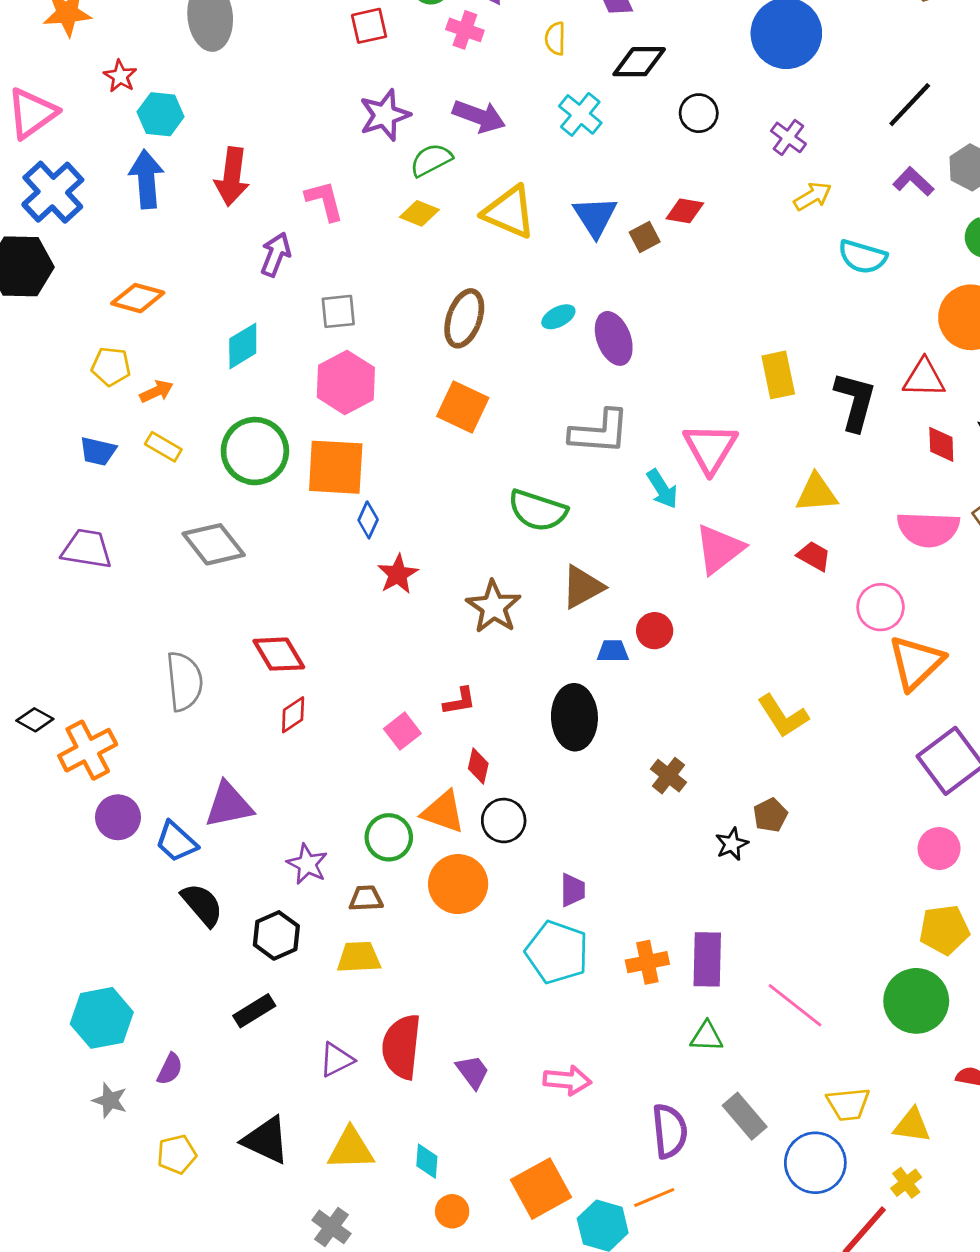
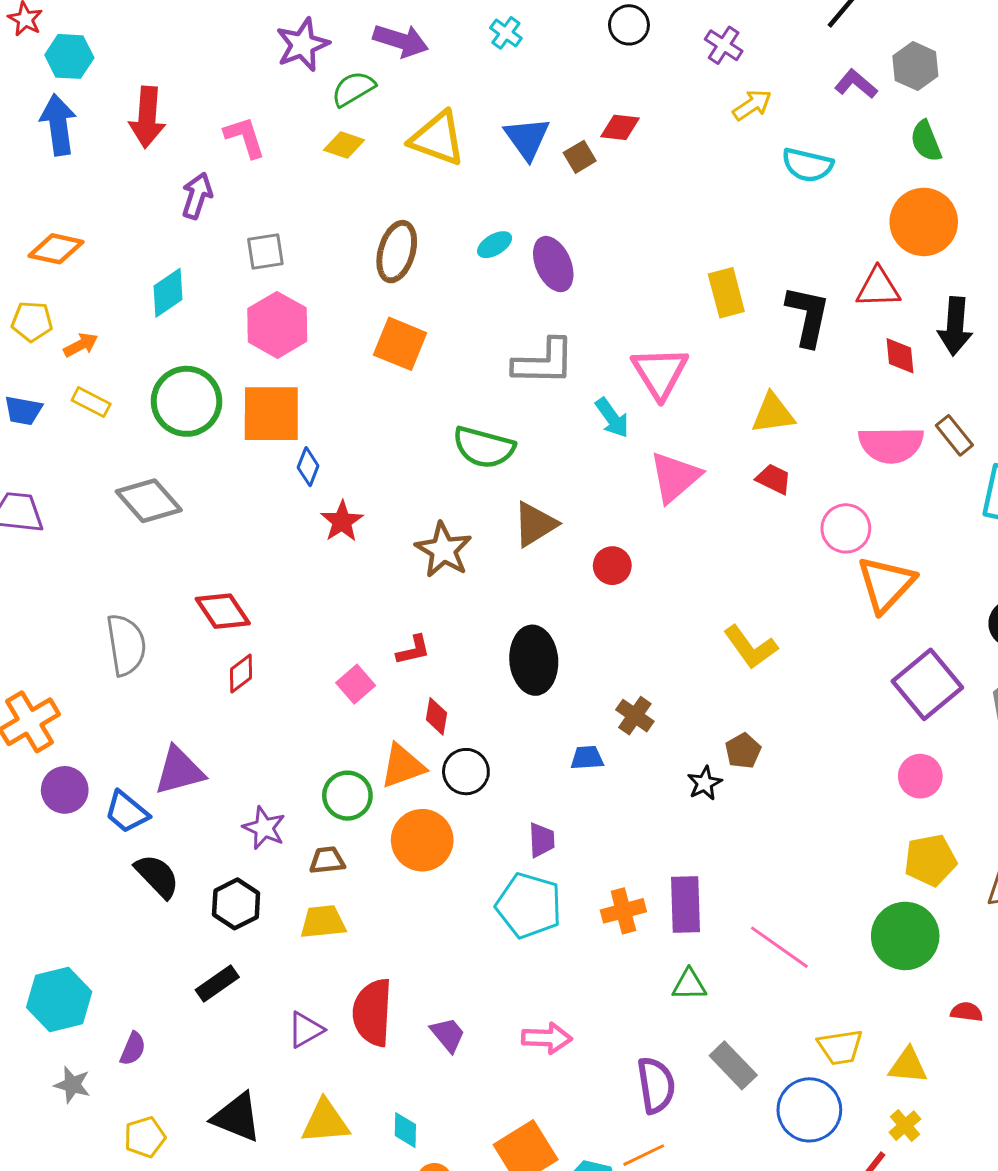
cyan cross: (580, 114) -> (506, 33), size x0.7
blue trapezoid: (613, 651) -> (587, 758), moved
orange triangle: (443, 812) -> (403, 766), turned -36

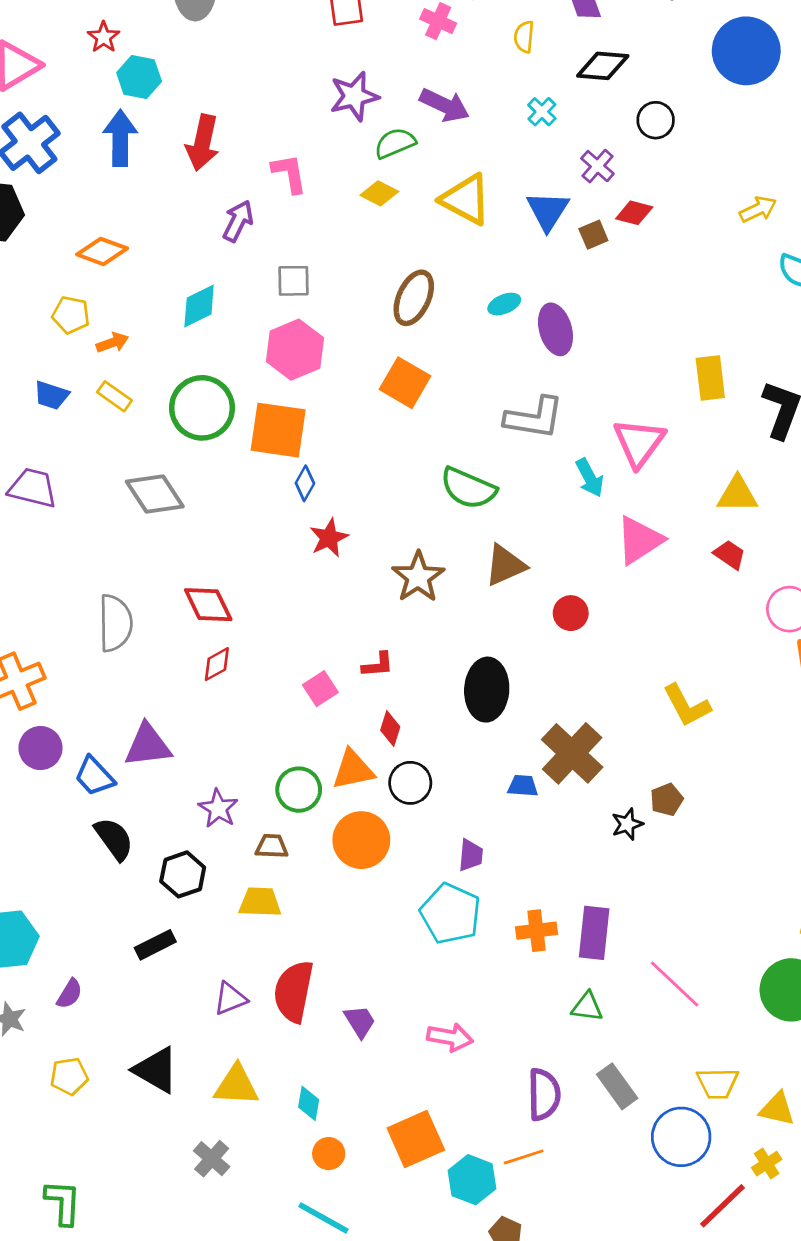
purple cross: (724, 45) -> (597, 166), moved
brown cross: (635, 716) -> (572, 753), size x1.8

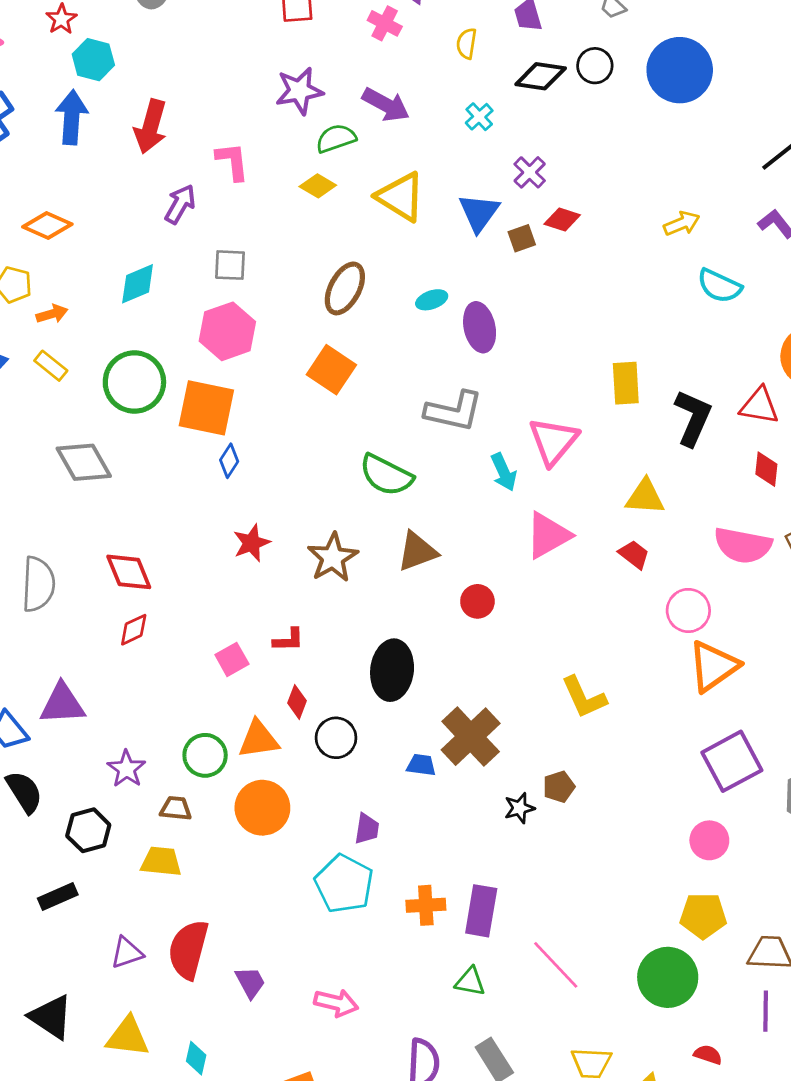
black circle: (656, 120) -> (595, 66), moved
red star: (329, 538) -> (252, 543), moved
black circle: (410, 783) -> (336, 738), moved

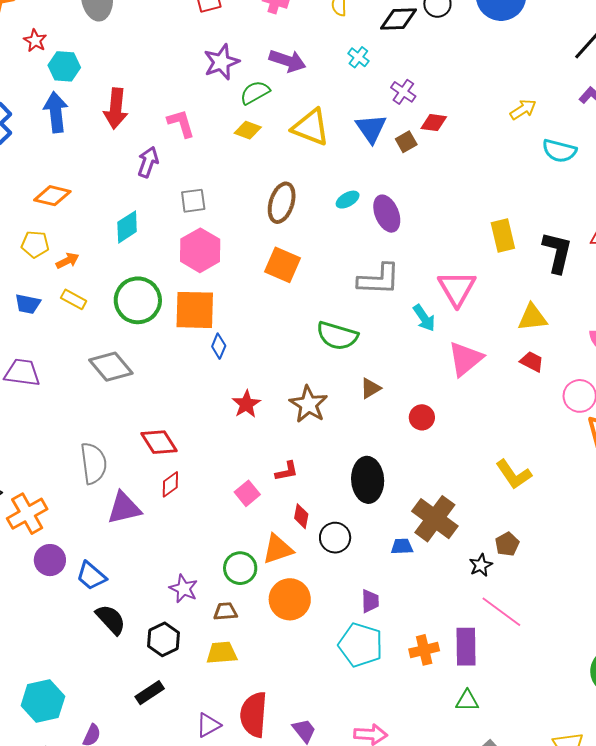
brown triangle: (417, 551) -> (370, 388), size x0.7
purple triangle: (62, 704) -> (124, 508), moved
pink line: (556, 965) -> (501, 612), moved

